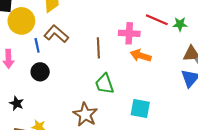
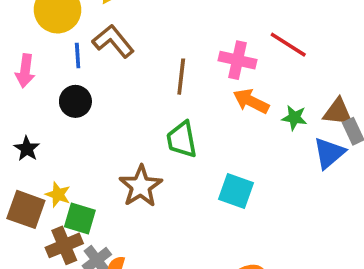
green star: (180, 24) -> (294, 118), moved

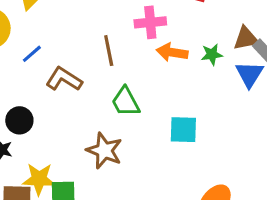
brown L-shape: (113, 41) -> (64, 79), moved
blue line: (78, 56) -> (32, 54), moved, turned 70
black circle: (75, 101) -> (19, 120), moved
yellow star: (58, 195) -> (39, 179), size x1.5

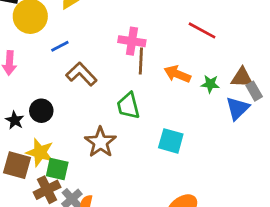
pink cross: (150, 22) -> (132, 41), moved
brown line: (109, 51) -> (141, 61), moved
black circle: (19, 120) -> (41, 111), moved

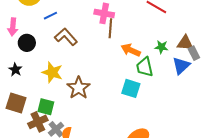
orange arrow: (177, 74) -> (131, 50), moved
green trapezoid: (128, 106) -> (145, 67), moved
black circle: (41, 111) -> (27, 43), moved
yellow star: (40, 152) -> (52, 72), moved

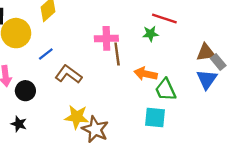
green star: (161, 47) -> (150, 34), moved
yellow star: (52, 72) -> (77, 117), moved

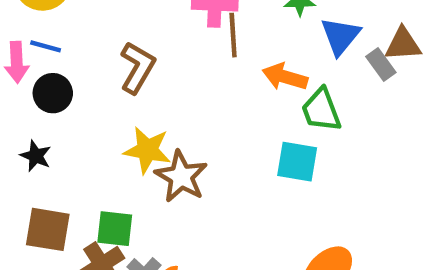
blue line: (46, 54) -> (46, 46), moved, turned 49
gray rectangle: (218, 62) -> (381, 65), moved
brown L-shape: (68, 74) -> (137, 68), turned 80
blue triangle: (207, 79) -> (340, 36), moved

